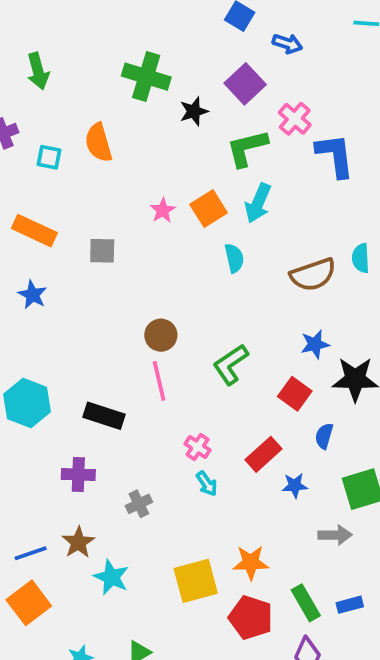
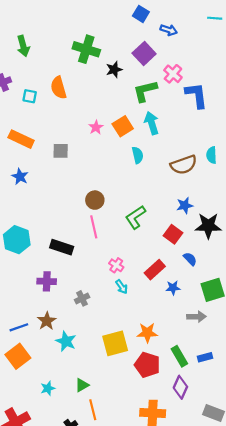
cyan arrow: (258, 203) -> (152, 123), turned 140
blue semicircle: (324, 436) -> (190, 259), turned 120

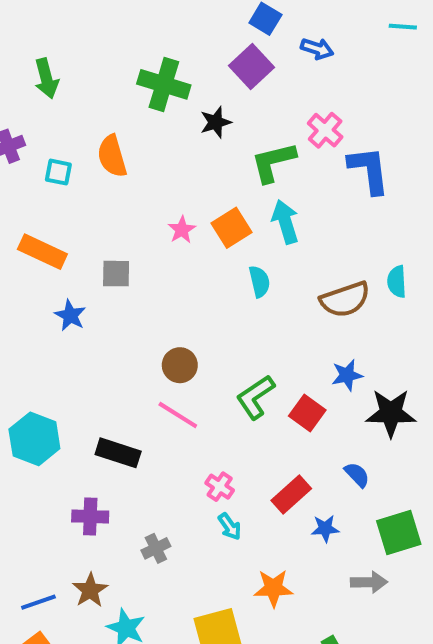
purple square: (144, 53) -> (251, 67), moved
blue star: (20, 177) -> (70, 315), moved
pink line: (94, 227) -> (178, 415), turned -45
red square: (173, 234) -> (307, 413), moved
orange star: (147, 333) -> (273, 588), moved

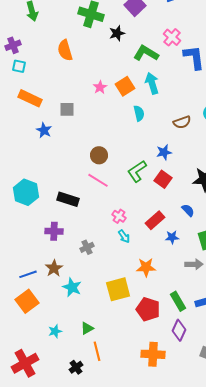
green L-shape: (273, 162) -> (146, 53), turned 45
cyan square: (58, 172) -> (19, 66), moved
brown semicircle: (345, 299) -> (182, 122), size x0.7
blue star: (347, 375) -> (164, 152), moved

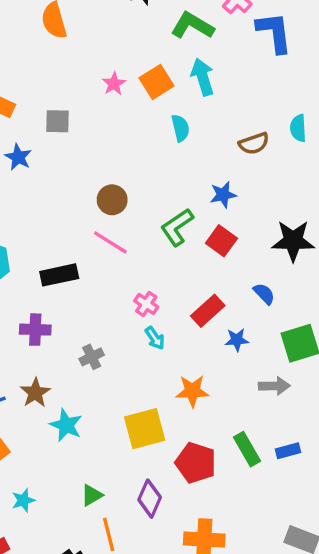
black rectangle: (68, 199) -> (59, 275), turned -30
purple diamond: (179, 330) -> (150, 499), moved
cyan star: (55, 331) -> (23, 500), moved

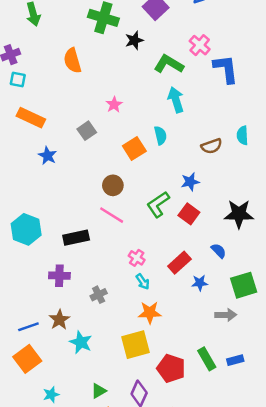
orange square: (157, 82) -> (134, 149), moved
gray square: (57, 121) -> (87, 131), moved, turned -36
orange star: (192, 391) -> (150, 313), moved

